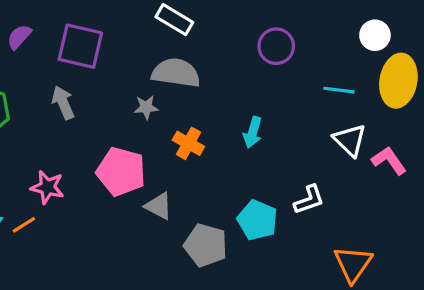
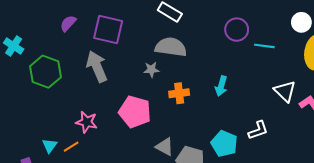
cyan line: (339, 90) -> (264, 46), moved
gray arrow: (63, 103) -> (97, 67), size x1.4
orange cross: (188, 143) -> (179, 93), turned -36
gray triangle: (159, 206) -> (165, 147), moved

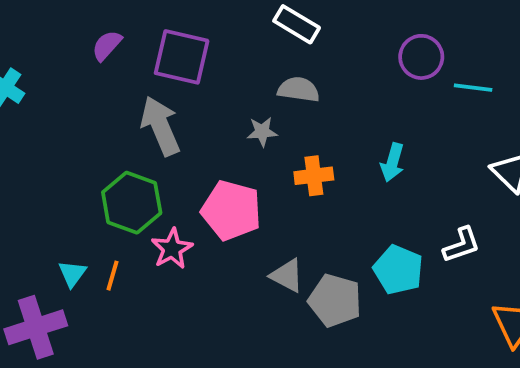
gray semicircle: (171, 47) -> (299, 90), size x0.7
green hexagon: (45, 72) -> (132, 203), moved
pink star: (87, 122) -> (172, 249), moved, turned 30
orange line: (71, 147) -> (113, 276), turned -42

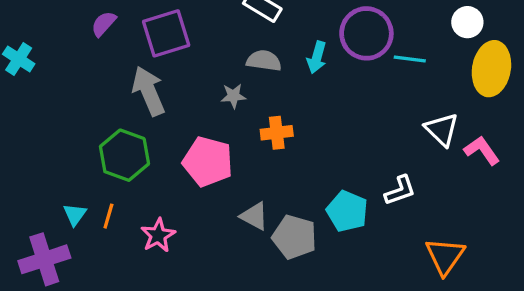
purple square: (182, 57) -> (166, 33), turned -30
purple circle: (421, 57) -> (366, 33), size x1.4
cyan arrow: (392, 162) -> (317, 57), moved
pink star: (172, 249) -> (158, 235), moved

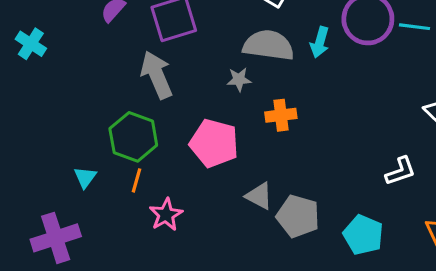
cyan line: (410, 59) -> (414, 27), moved
gray semicircle: (264, 61) -> (268, 45), size x1.5
cyan pentagon: (347, 211) -> (363, 235), moved
cyan triangle: (75, 214) -> (85, 177), moved
orange line: (108, 216) -> (136, 180), moved

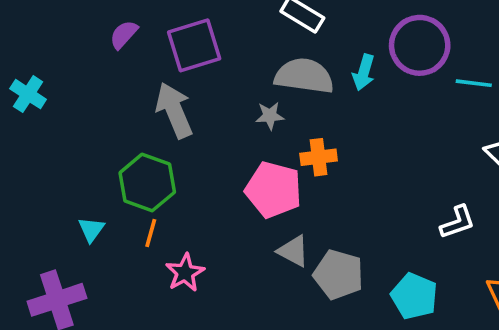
cyan line: (414, 27) -> (474, 83), moved
cyan cross: (31, 44) -> (28, 94), moved
pink pentagon: (214, 143) -> (273, 190), moved

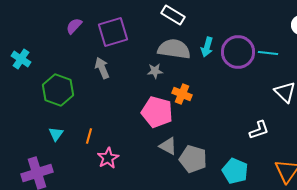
purple circle: (420, 45) -> (238, 52), moved
gray arrow: (174, 110) -> (102, 68), size x0.7
orange cross: (319, 157) -> (182, 94), turned 30
green hexagon: (147, 182) -> (58, 90), moved

